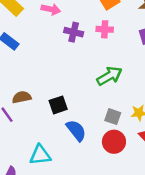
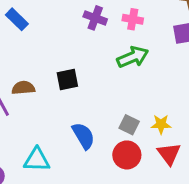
green arrow: (109, 76) -> (133, 57), moved
black square: (58, 105) -> (67, 80), moved

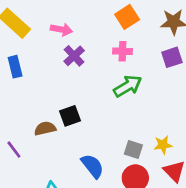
purple cross: (95, 18) -> (74, 56), moved, turned 35
blue rectangle: (17, 19) -> (15, 67), turned 40
brown semicircle: (23, 88) -> (45, 128), moved

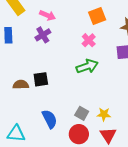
pink cross: (123, 51) -> (89, 40), turned 32
purple cross: (74, 56) -> (43, 35), moved

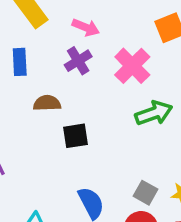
pink cross: (89, 40) -> (132, 66), moved, size x1.5
brown semicircle: (21, 85) -> (47, 103), moved

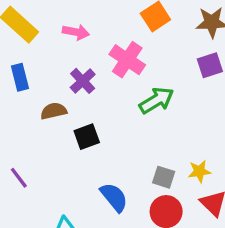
purple cross: (78, 61) -> (83, 81), moved

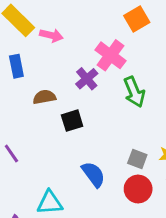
pink arrow: (76, 32) -> (51, 35), moved
purple cross: (83, 81) -> (87, 79), moved
green arrow: (156, 100) -> (134, 92), turned 96

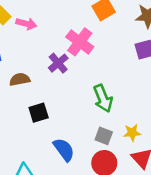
green arrow: (134, 92) -> (103, 98), moved
black square: (72, 121) -> (39, 113), moved

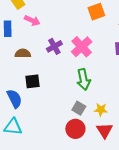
pink arrow: (26, 24) -> (32, 21), moved
pink cross: (80, 42) -> (82, 47), moved
blue semicircle: (64, 150) -> (14, 99), moved

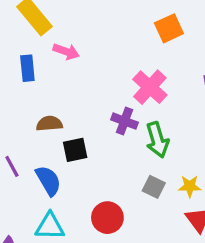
purple cross: (54, 46) -> (125, 121), moved, turned -35
brown semicircle: (23, 53) -> (49, 124), moved
red circle: (75, 129) -> (107, 218), moved

